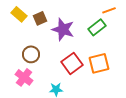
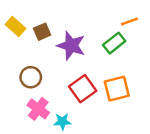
pink cross: (24, 77) -> (38, 109), moved

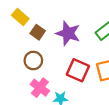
brown square: (42, 32) -> (38, 32), moved, turned -32
red square: (83, 89) -> (78, 70), turned -30

